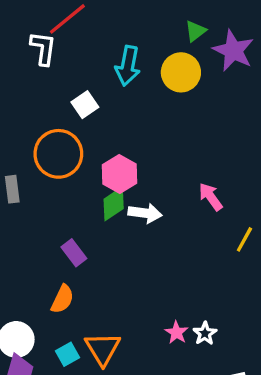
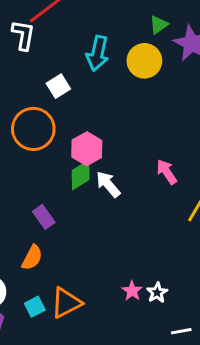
white arrow: (145, 213) -> (108, 184), turned -140
orange triangle: (103, 349) -> (66, 303), turned 32

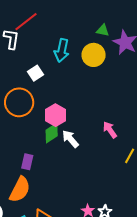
green triangle: (159, 25) -> (103, 30), turned 48
purple rectangle: (44, 217) -> (27, 162), turned 49
orange semicircle: (32, 258) -> (20, 189), size x1.5

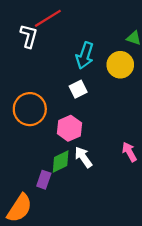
white square: (36, 73) -> (78, 89), moved
green diamond: (52, 133) -> (61, 162), moved
purple rectangle: (27, 162) -> (44, 180), moved

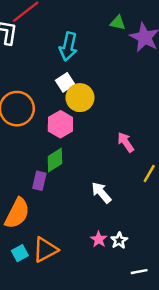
yellow circle: (120, 65) -> (80, 98), moved
white arrow: (83, 157) -> (101, 193), moved

